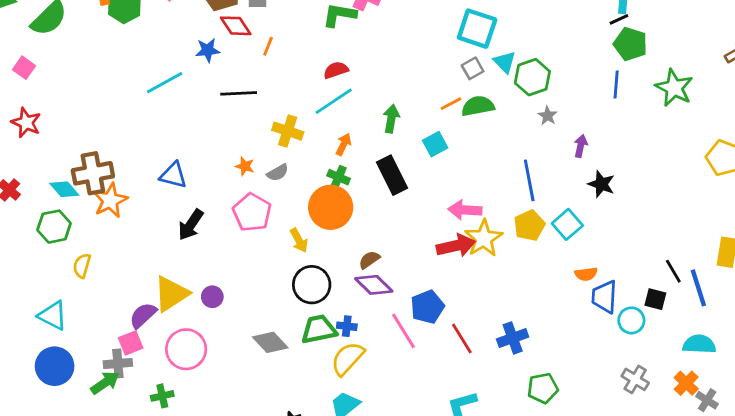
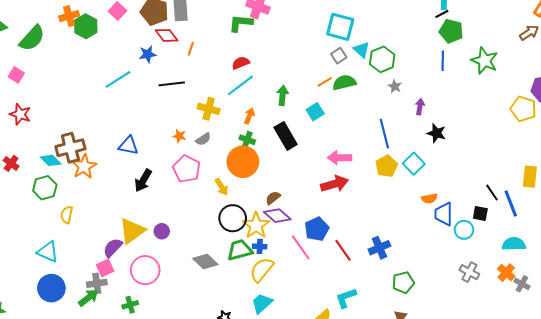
yellow star: (484, 238) -> (256, 225), moved

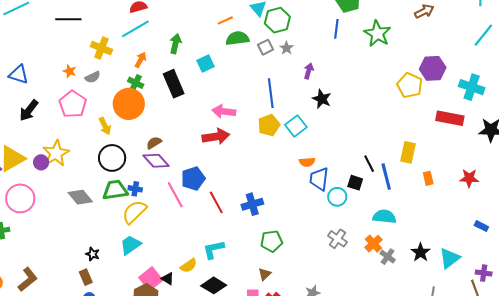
gray square: (339, 56) -> (265, 47), moved
orange line: (325, 82) -> (225, 20), moved
yellow star: (256, 225) -> (56, 153), moved

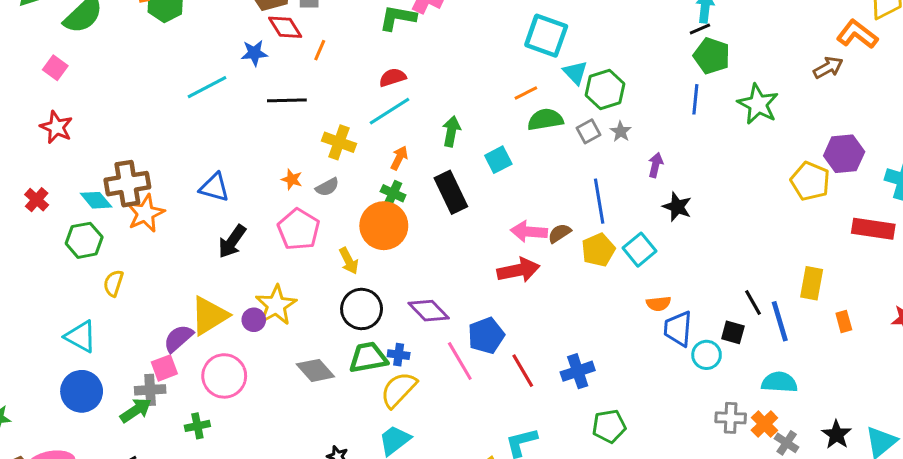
brown semicircle: (154, 143) -> (559, 233), moved
gray cross: (337, 239) -> (731, 418), moved, turned -30

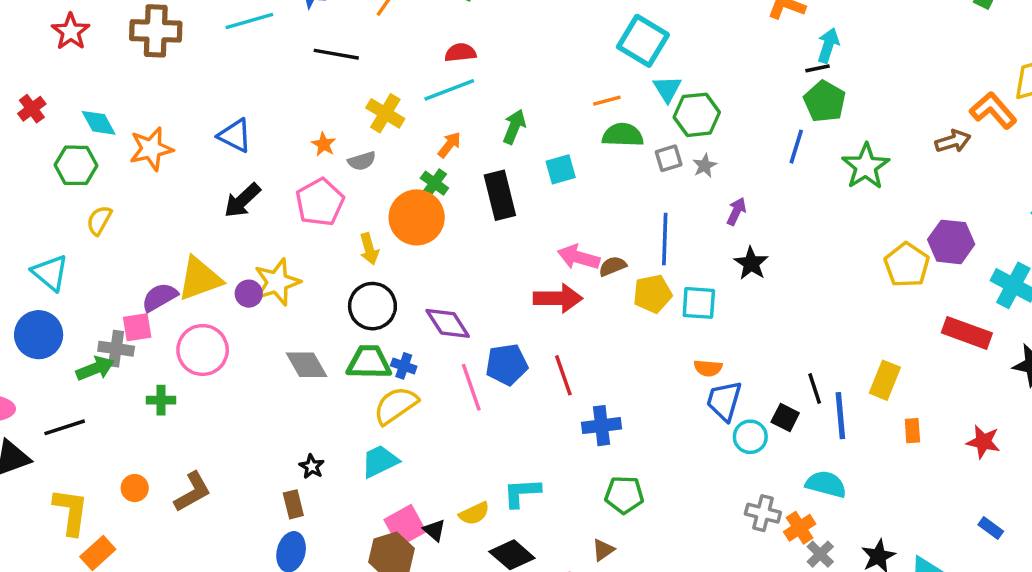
brown cross: (127, 184) -> (156, 31), moved
cyan square: (639, 250) -> (699, 303), turned 32
red line: (523, 371) -> (563, 375), moved

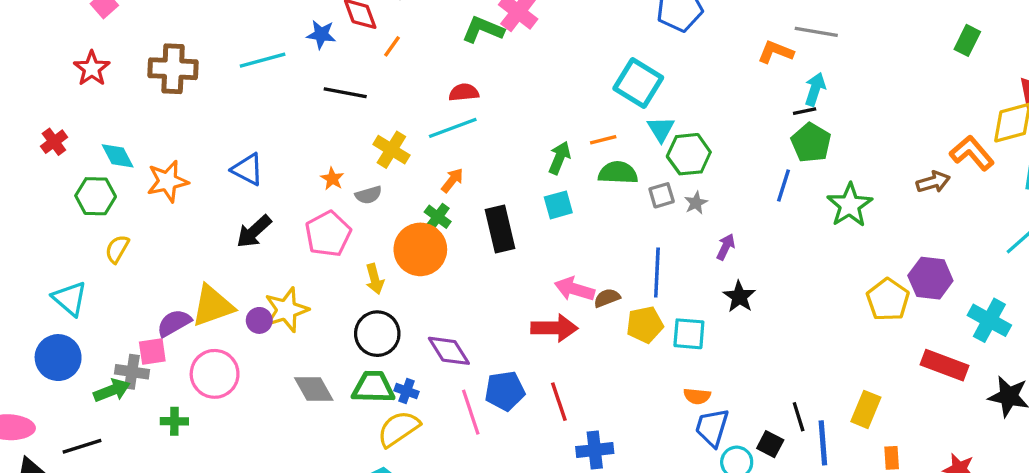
green arrow: (514, 127) -> (559, 158), moved

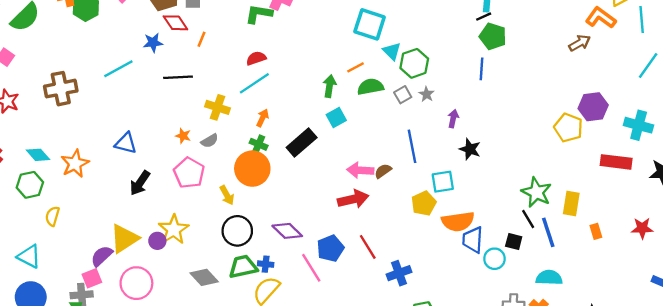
green star: (850, 205) -> (536, 192), moved
black rectangle: (500, 229) -> (302, 142), turned 76
yellow pentagon: (645, 325) -> (424, 203), moved
orange semicircle: (697, 396) -> (458, 221), size x1.8

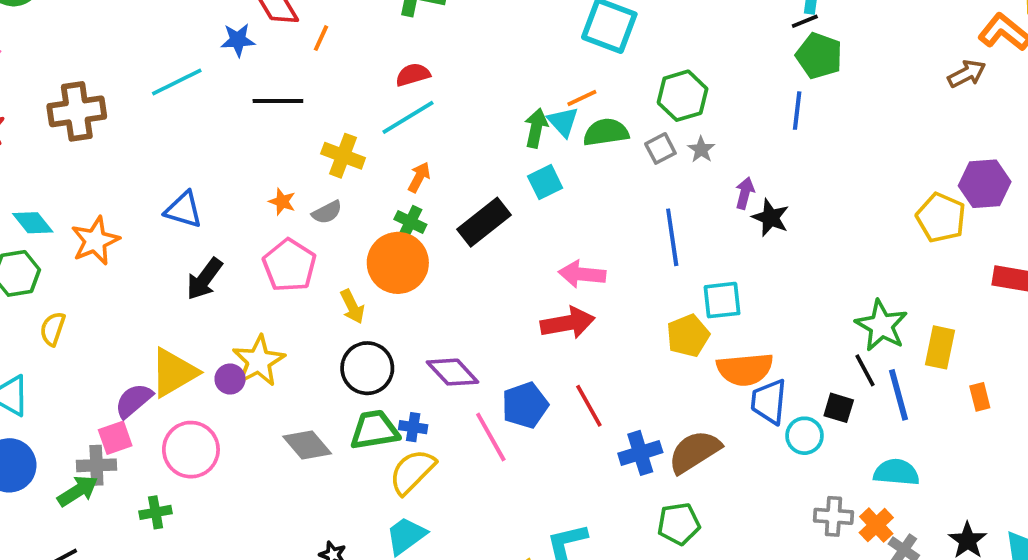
cyan triangle: (392, 51) -> (563, 122), moved
black star: (470, 149) -> (771, 218), moved
brown semicircle: (383, 171) -> (694, 452), moved, size x1.8

